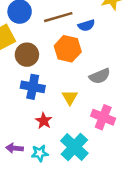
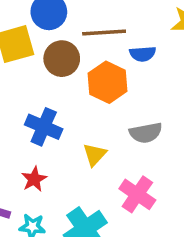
brown circle: (27, 55) -> (62, 59), moved
red star: (44, 121) -> (34, 179), moved

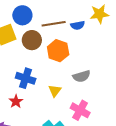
blue semicircle: (143, 54) -> (78, 25), moved
red star: (34, 179) -> (16, 101), moved

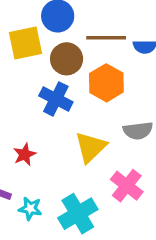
blue cross: (26, 78) -> (56, 99), moved
yellow triangle: (55, 91) -> (91, 147), size x1.5

